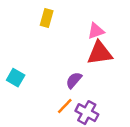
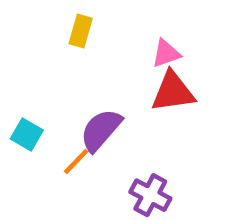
purple semicircle: (74, 80) -> (101, 130), moved, size x1.5
orange line: (65, 106) -> (76, 161), moved

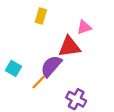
red triangle: (173, 92) -> (69, 47), moved

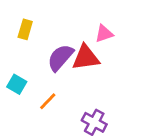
yellow rectangle: (41, 16) -> (25, 29), moved
purple semicircle: (51, 66) -> (60, 58), moved

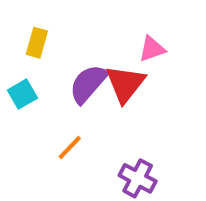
red triangle: (86, 58) -> (125, 84), turned -44
cyan square: (17, 84) -> (22, 94), moved, turned 30

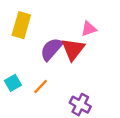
yellow rectangle: (37, 43) -> (21, 25), size x1.5
cyan square: (22, 94) -> (13, 83), moved

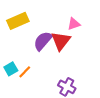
yellow rectangle: (21, 25) -> (18, 21), turned 50
orange line: (41, 87) -> (25, 72), moved

